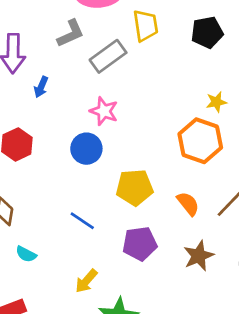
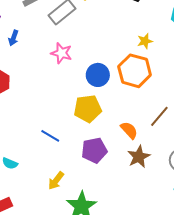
blue circle: (86, 149) -> (98, 75), moved
orange semicircle: (188, 204) -> (129, 130), moved

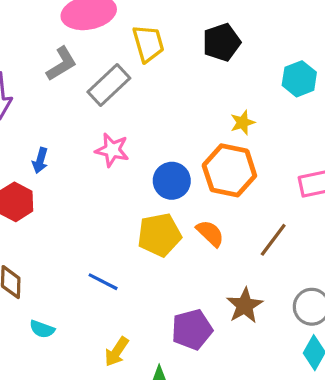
blue arrow: (13, 38) -> (40, 160), moved
orange semicircle: (129, 130) -> (210, 233), moved
purple pentagon: (94, 150) -> (192, 330), moved

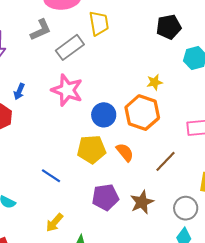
black pentagon: (221, 42) -> (169, 27), moved
pink star: (112, 150) -> (67, 90), size x1.4
purple pentagon: (192, 330) -> (105, 197), moved

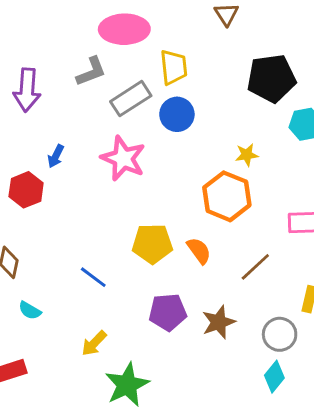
black pentagon: (169, 27) -> (271, 78), size x1.4
blue circle: (104, 115) -> (177, 114), moved

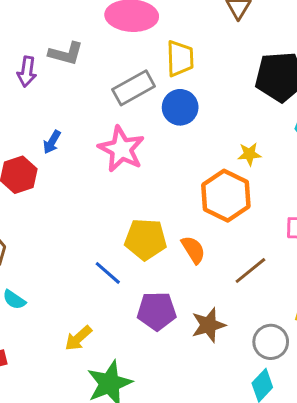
gray L-shape: (91, 71) -> (66, 53), moved, turned 32
purple arrow: (27, 90) -> (27, 72), size x0.7
blue line: (93, 277) -> (108, 273), moved

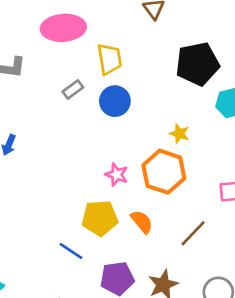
gray rectangle: (134, 88) -> (73, 89), size x0.6
pink star: (121, 149) -> (117, 175), moved, size x0.6
yellow star: (249, 154) -> (179, 134), turned 30

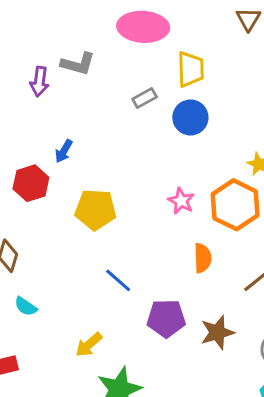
yellow pentagon: (100, 218) -> (96, 210), moved
orange semicircle: (142, 222) -> (203, 258), turned 30

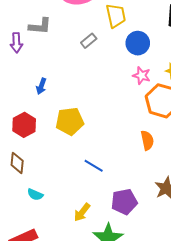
blue circle: (190, 117) -> (138, 43), moved
red hexagon: (31, 183) -> (24, 125), moved
pink star: (181, 201) -> (142, 75), moved
purple pentagon: (166, 318) -> (124, 202), moved

